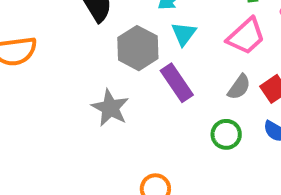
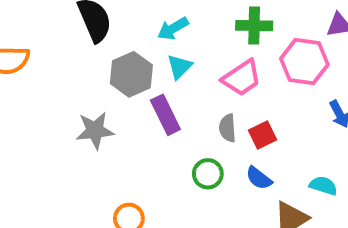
gray semicircle: (239, 87) -> (228, 128), turned 132
gray star: (110, 108) -> (95, 130), turned 30

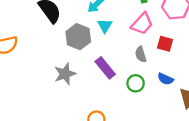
purple rectangle: (165, 115) -> (105, 68), moved
red square: (263, 135) -> (165, 44), moved, turned -35

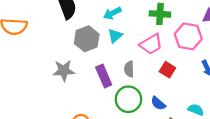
gray semicircle: (141, 54) -> (129, 69), moved
green circle: (136, 83) -> (128, 99), size x1.5

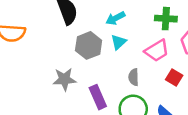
purple rectangle: (104, 76) -> (98, 97), moved

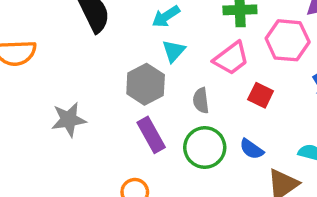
gray hexagon: (89, 45) -> (146, 84), moved
gray star: (64, 79) -> (69, 120), moved

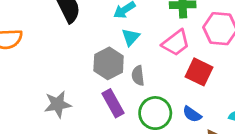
red square: (261, 95) -> (199, 72), size x1.4
gray semicircle: (201, 101) -> (138, 76), moved
gray star: (69, 120) -> (58, 104), moved

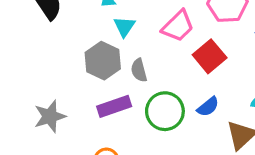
red square: (199, 72) -> (210, 56), turned 32
purple rectangle: (113, 103) -> (114, 106), turned -72
blue semicircle: (192, 114) -> (208, 107), turned -66

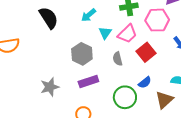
cyan triangle: (124, 27) -> (105, 33), moved
gray semicircle: (139, 70) -> (118, 59), moved
green circle: (165, 111) -> (125, 97), moved

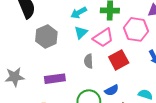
cyan arrow: (89, 15) -> (79, 13), moved
gray hexagon: (82, 54) -> (46, 37), moved

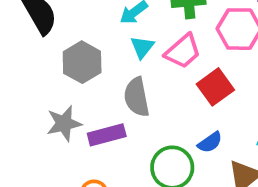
gray semicircle: (89, 61) -> (137, 97), moved, size x1.5
gray star: (15, 77) -> (64, 123), moved

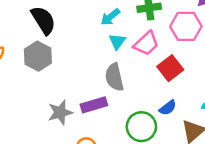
gray hexagon: (82, 62) -> (38, 56), moved
gray star: (64, 123) -> (60, 112), moved

